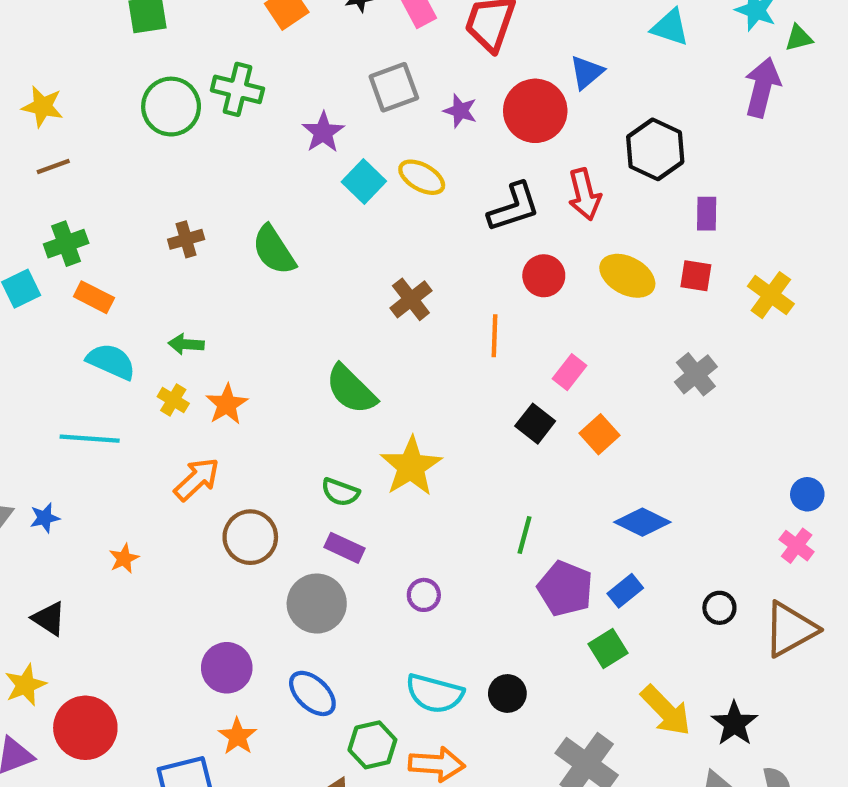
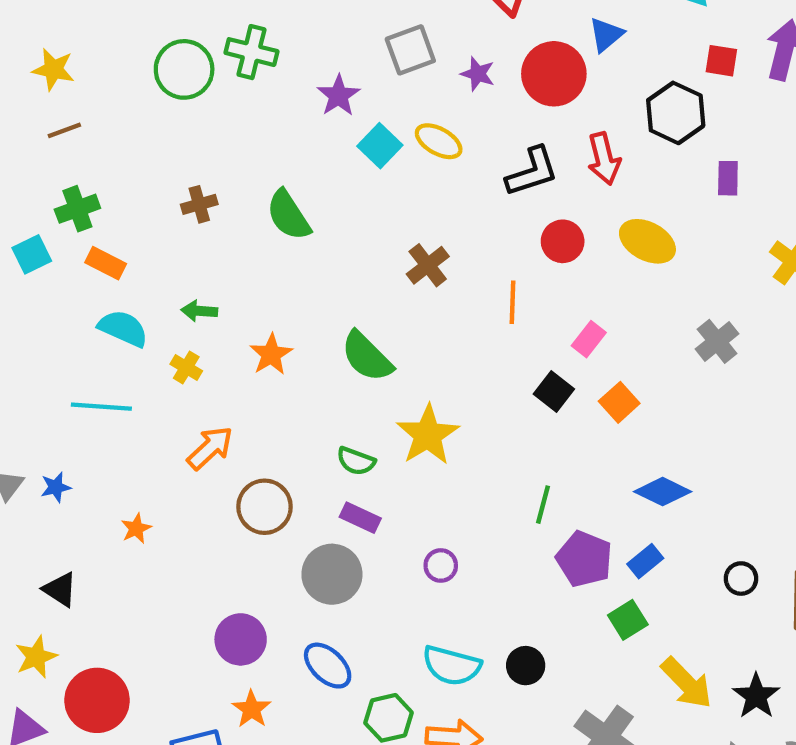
red square: (696, 276) -> (721, 61), moved
orange star: (227, 404) -> (271, 354), moved

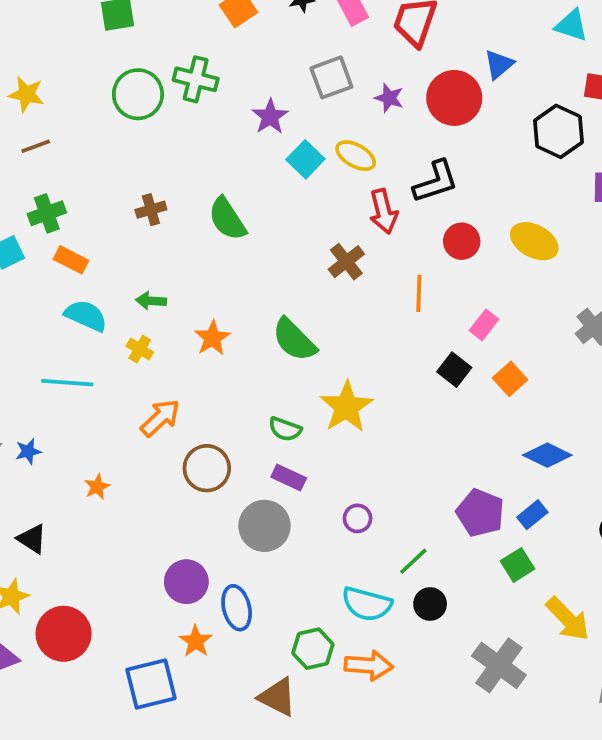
red arrow: (604, 159) -> (384, 211), moved
green line: (543, 505) -> (413, 561), moved, turned 32
blue ellipse: (328, 666) -> (237, 608), moved, turned 33

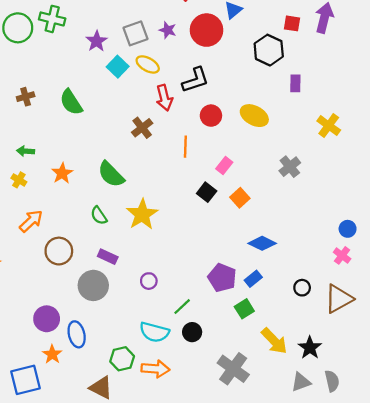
gray square: (331, 77) -> (135, 33), moved
green semicircle: (285, 429) -> (99, 216), moved, turned 36

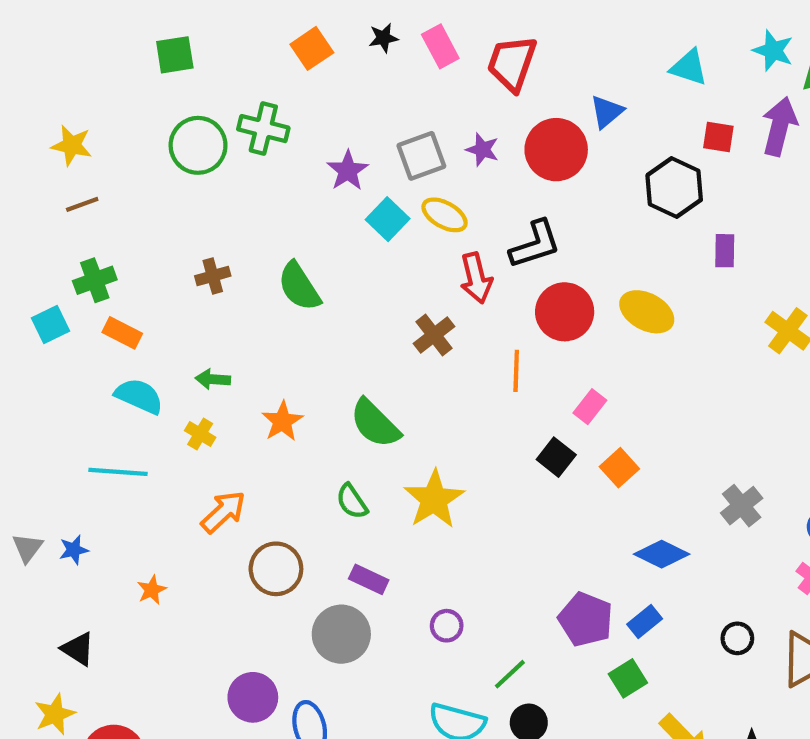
red circle: (211, 116) -> (565, 312), size x1.4
gray cross: (290, 167) -> (742, 506), moved

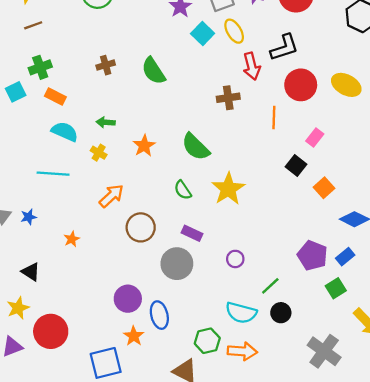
yellow ellipse: (445, 215) -> (234, 31), turned 30
brown cross: (434, 335) -> (228, 98), turned 30
orange square: (619, 468) -> (324, 188), moved

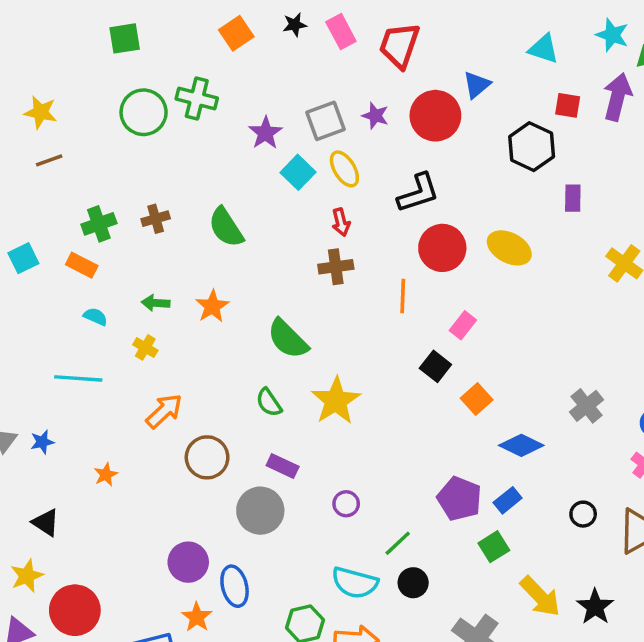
red arrow: (252, 66) -> (341, 222), moved, size x0.7
green cross: (40, 67) -> (99, 224), moved
cyan semicircle: (65, 132) -> (95, 317), size x0.6
orange star: (144, 146) -> (212, 306), moved

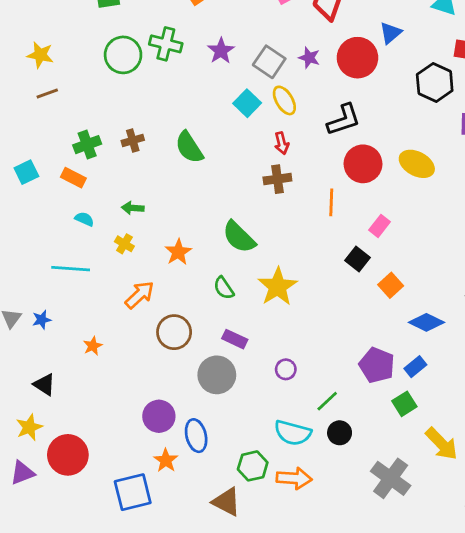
gray square: (326, 121) -> (269, 62), turned -36
purple star: (265, 133) -> (221, 51), moved
orange star: (212, 306) -> (178, 252), moved

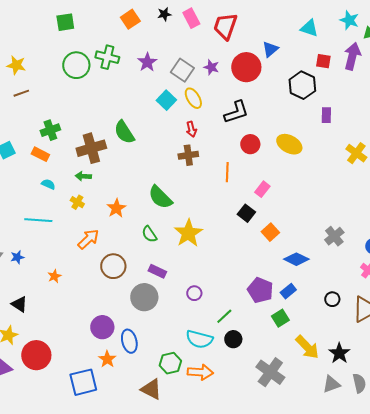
brown cross: (133, 140) -> (91, 148), moved, size x1.8
red circle: (363, 164) -> (250, 144), size x0.7

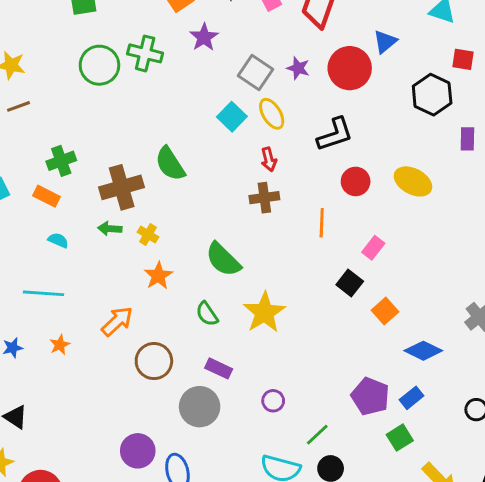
purple star: (147, 62) -> (204, 37), moved
yellow cross: (77, 202) -> (148, 234), moved
orange star: (54, 276) -> (60, 345), moved

